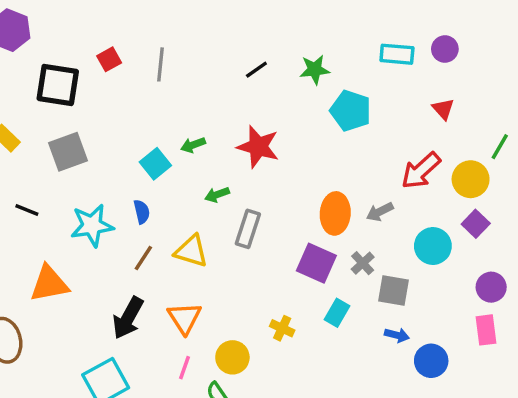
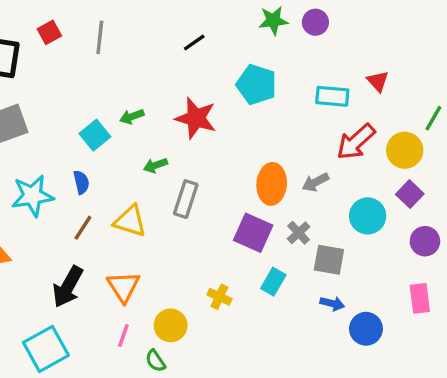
purple circle: (445, 49) -> (315, 22), moved
cyan rectangle: (397, 54) -> (332, 96), moved
green star: (315, 70) -> (273, 21), moved
cyan pentagon: (351, 111) -> (256, 85), moved
purple circle: (491, 287) -> (425, 241), moved

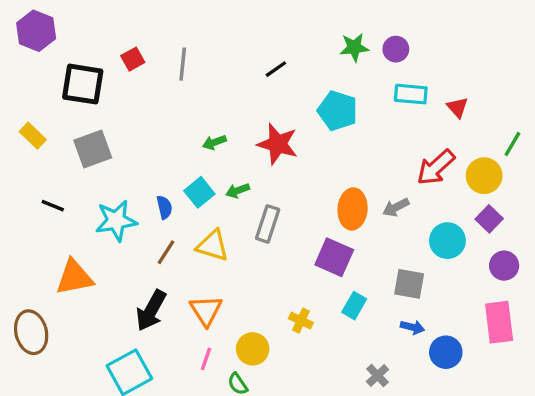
cyan rectangle: (332, 96) -> (411, 94), moved
cyan square: (95, 135) -> (199, 192), moved
gray cross: (299, 233) -> (378, 375), moved
pink rectangle: (420, 298) -> (499, 322), size x1.4

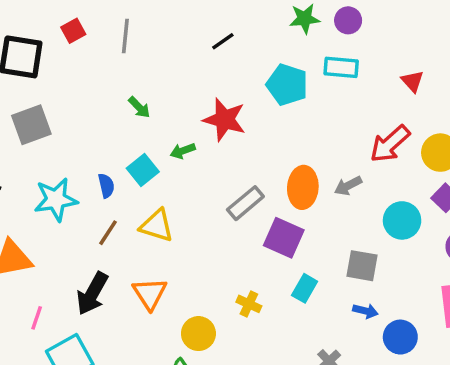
cyan rectangle: (411, 94) -> (341, 67), moved
green arrow: (214, 142) -> (139, 107), moved, turned -115
green arrow: (238, 191) -> (183, 151), moved
gray rectangle: (268, 224) -> (245, 203), moved, turned 32
pink line: (206, 359) -> (37, 318), moved

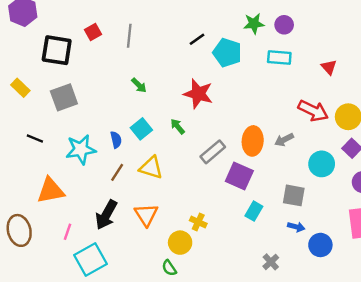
cyan pentagon: (287, 85) -> (227, 53), moved
red arrow: (390, 144) -> (313, 111), turned -112
green arrow: (183, 151) -> (178, 126), moved, turned 70
yellow cross: (249, 304) -> (198, 222), moved

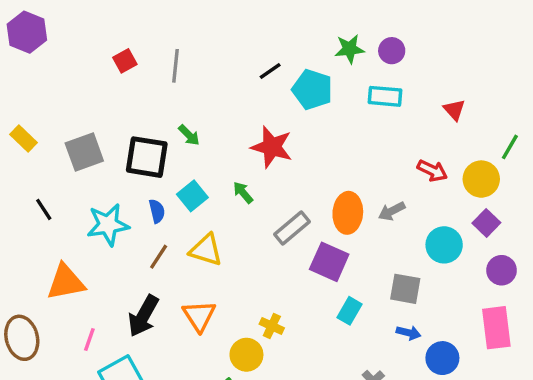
black square: (57, 50) -> (147, 157), moved
red arrow: (313, 111) -> (432, 171), size x0.7
black line: (35, 139) -> (44, 209), turned 35

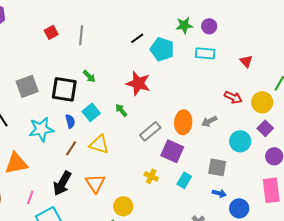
yellow cross: (272, 326) -> (151, 176), moved

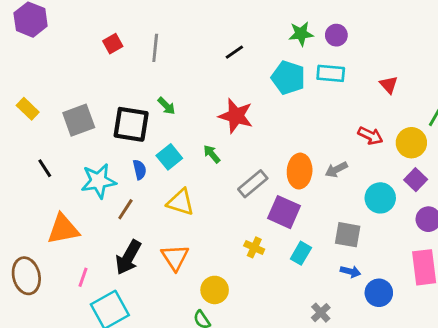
cyan pentagon: (162, 49) -> (288, 78), moved
brown line: (71, 148) -> (125, 209), moved

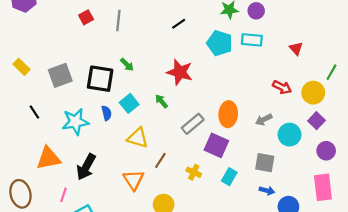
gray arrow: (336, 170) -> (264, 120), moved
brown line: (125, 209) -> (160, 160), moved
black arrow: (128, 257) -> (86, 167), moved

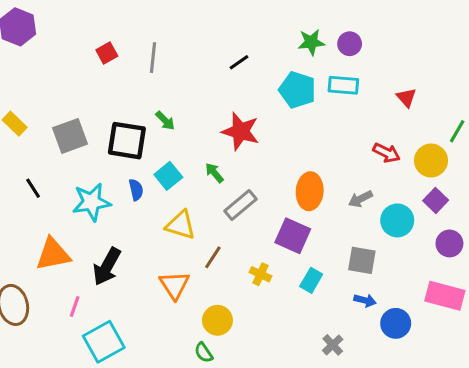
gray rectangle: (193, 124) -> (241, 205), moved
pink rectangle: (323, 187) -> (445, 296), turned -68

